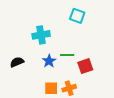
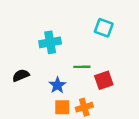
cyan square: (77, 16) -> (104, 28), moved
blue star: (49, 61) -> (57, 85), moved

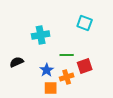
orange cross: (84, 107) -> (67, 77), moved

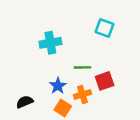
black semicircle: (17, 62) -> (25, 102), moved
orange square: (51, 88) -> (63, 108), turned 32

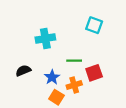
black semicircle: (25, 102) -> (23, 71), moved

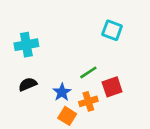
cyan cross: (45, 38) -> (26, 45), moved
green line: (74, 61) -> (88, 72), turned -32

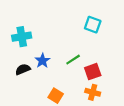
blue star: (62, 92) -> (42, 61), moved
orange cross: (88, 101) -> (93, 92), moved, turned 32

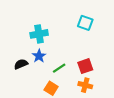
cyan cross: (22, 37) -> (39, 34), moved
green line: (73, 60) -> (59, 68), moved

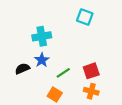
cyan square: (85, 23) -> (85, 17), moved

